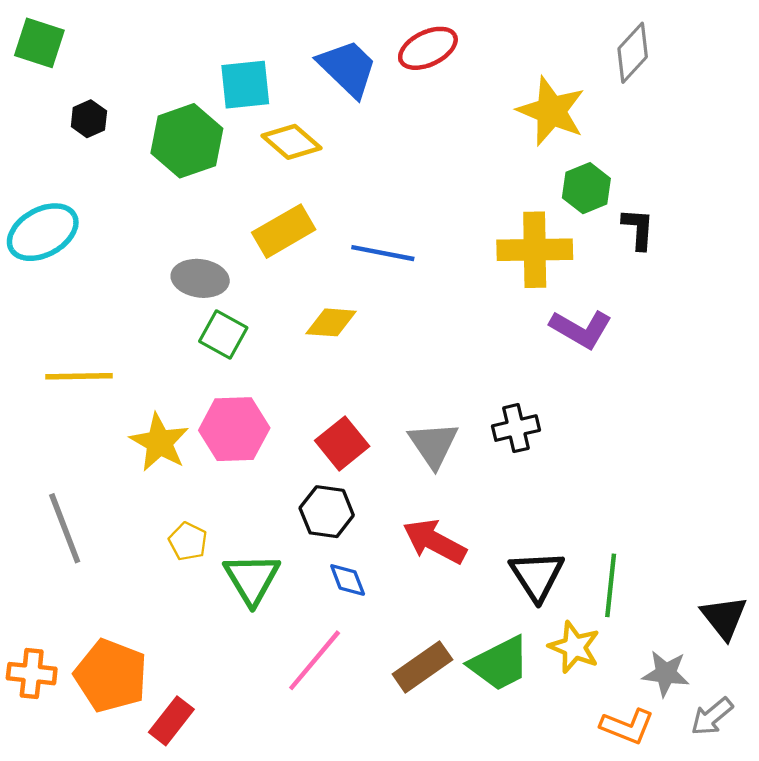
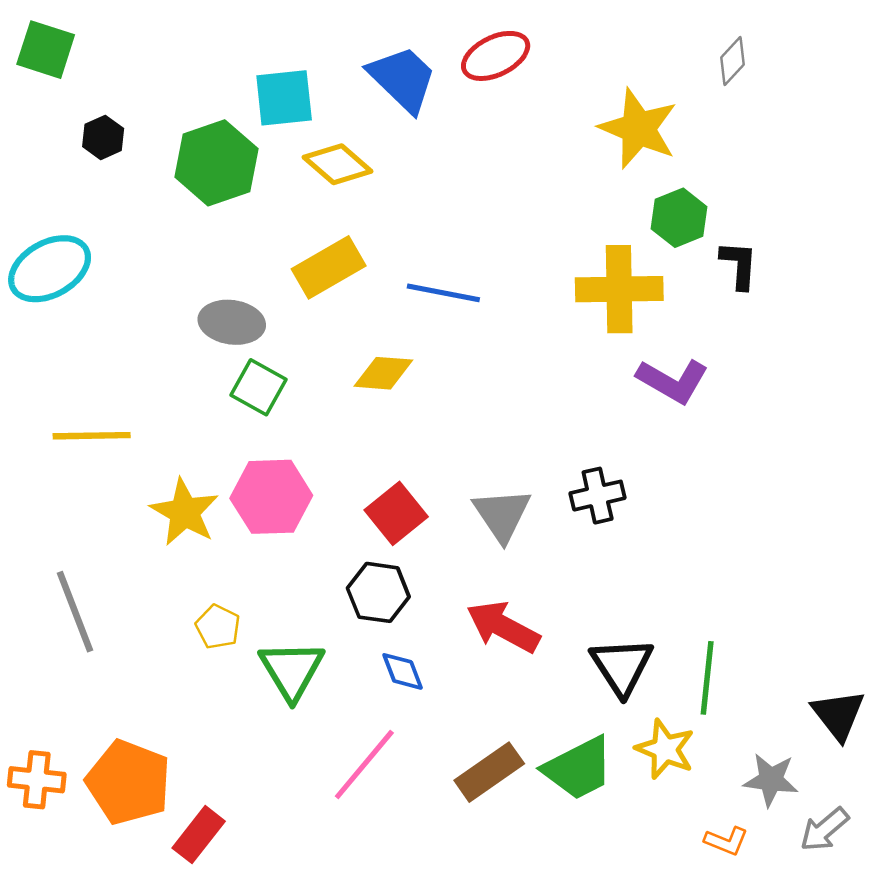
gray diamond: (633, 53) -> (733, 61), size x0.7
orange L-shape: (627, 726) -> (726, 841), size x0.7

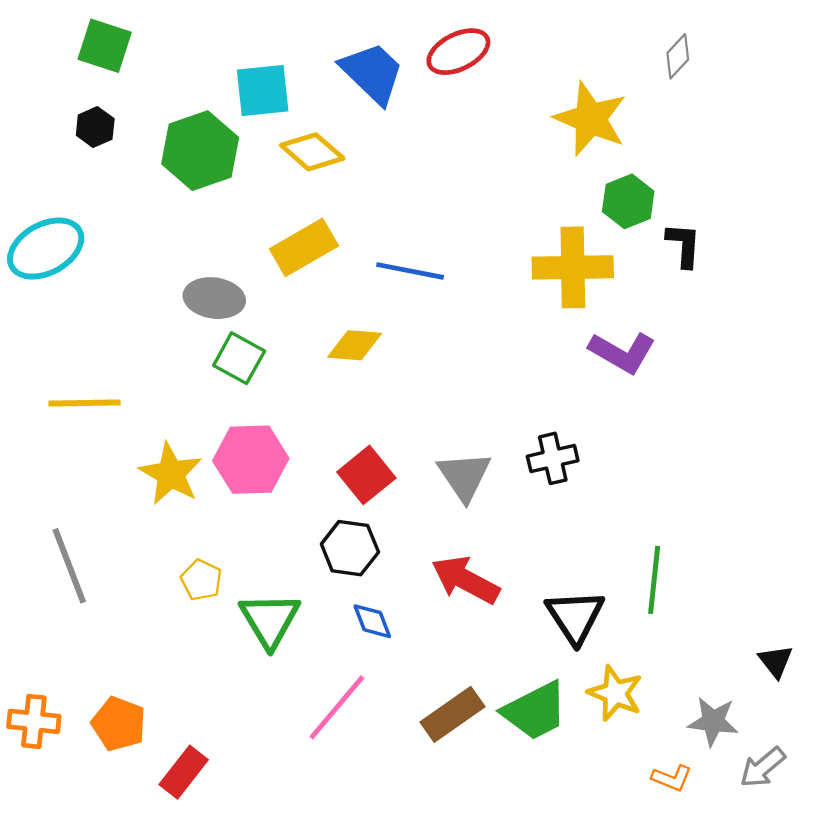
green square: (46, 50) -> (105, 46), moved
green line: (707, 678) -> (654, 580), moved
black triangle: (838, 715) -> (776, 661), size x0.7
orange pentagon: (129, 782) -> (119, 724), size x0.7

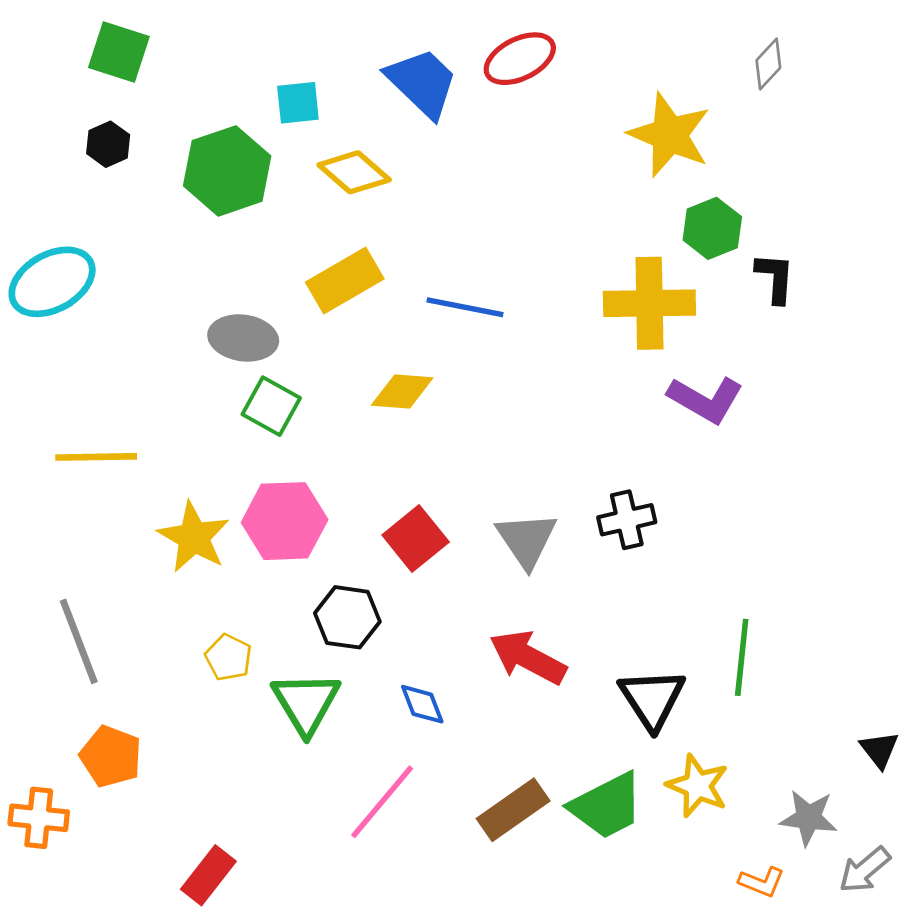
cyan square: (263, 91) -> (298, 103), size x0.7
black hexagon: (350, 548) -> (347, 617), moved
orange pentagon: (119, 724) -> (111, 756), moved

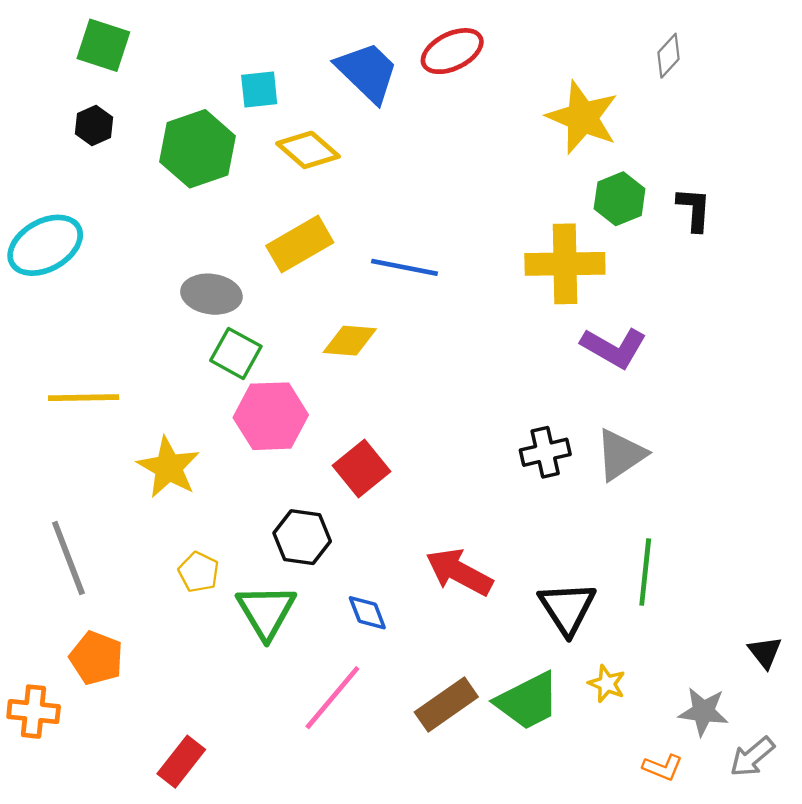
black L-shape: (775, 278) -> (694, 209), moved
pink hexagon: (285, 521) -> (271, 416), moved
gray triangle: (526, 540) -> (621, 455), moved, turned 30
yellow star: (698, 786) -> (607, 684), size x0.7

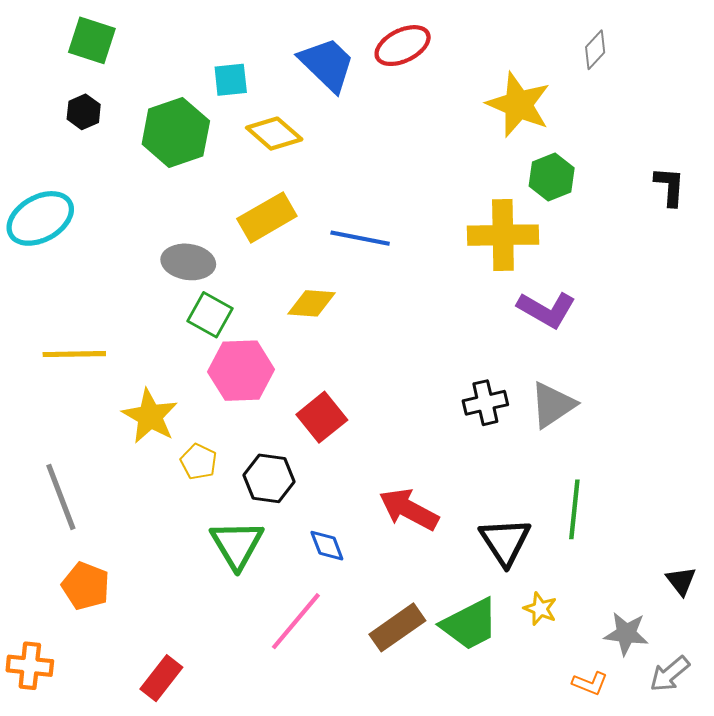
black L-shape: (694, 209) -> (670, 186), moved
yellow pentagon: (199, 572) -> (199, 462), moved
orange cross: (34, 712) -> (30, 666), moved

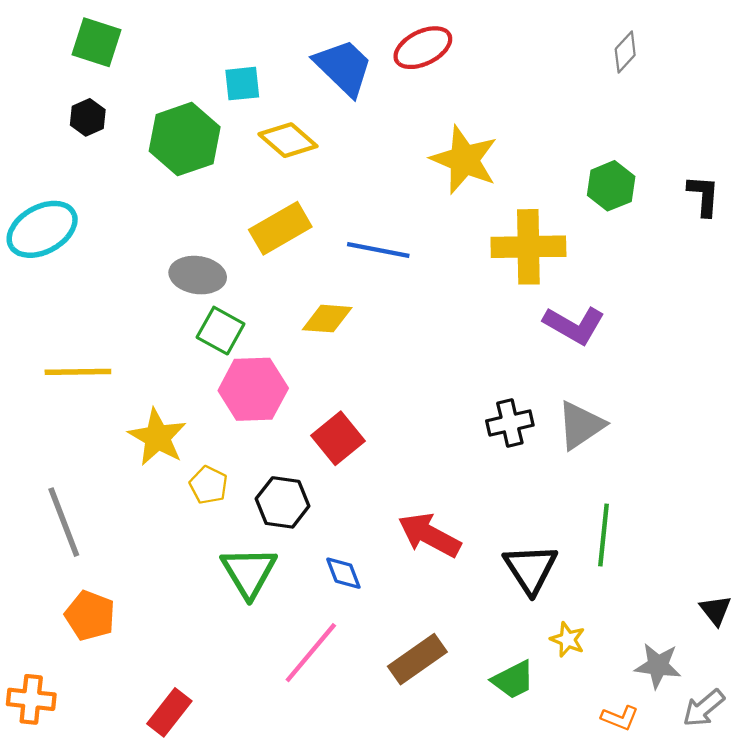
yellow star: (519, 105) -> (464, 160), moved
green hexagon: (552, 177) -> (611, 186), moved
green trapezoid: (470, 624) -> (513, 680), moved, size x0.7

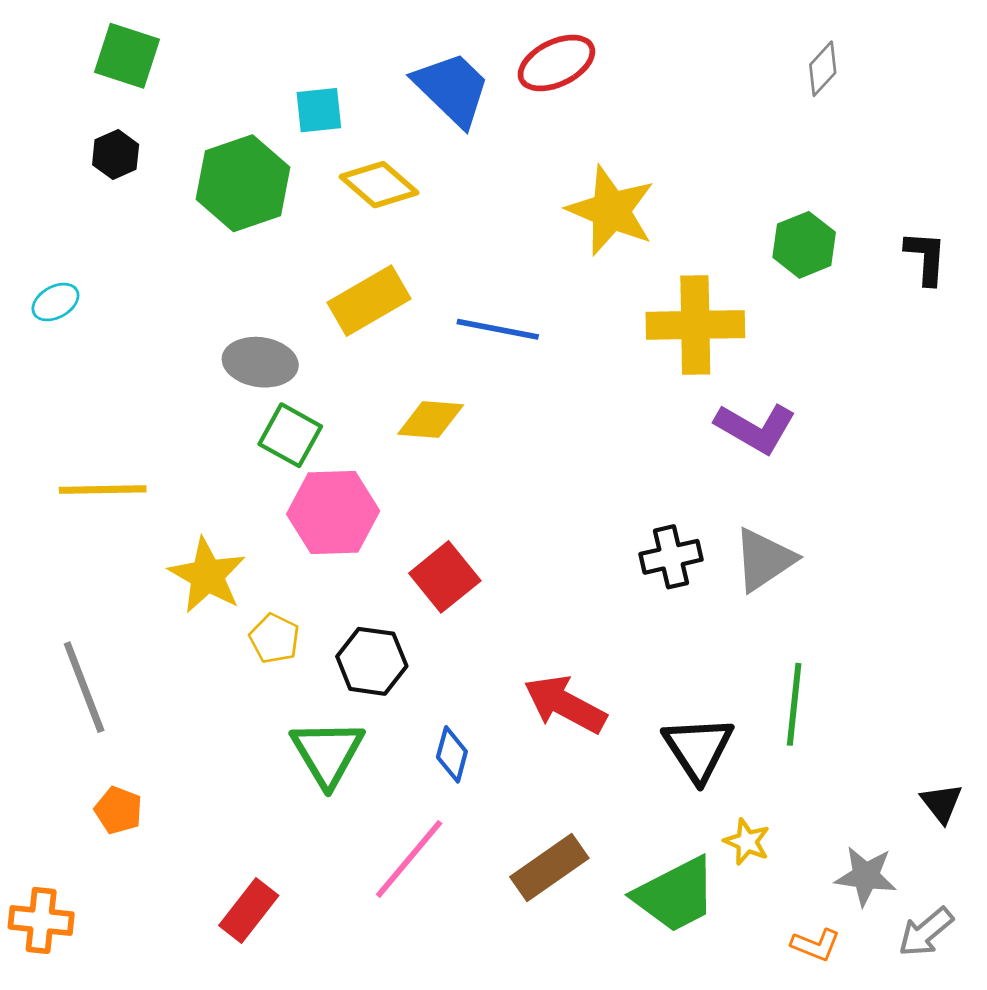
cyan ellipse: (42, 229) -> (55, 302), size x0.5
blue diamond: (343, 573) -> (452, 754), turned 36
orange pentagon: (90, 616) -> (118, 810), size x0.7
green trapezoid: (513, 680) -> (675, 895), size x1.5
red rectangle: (169, 712) -> (249, 910), moved

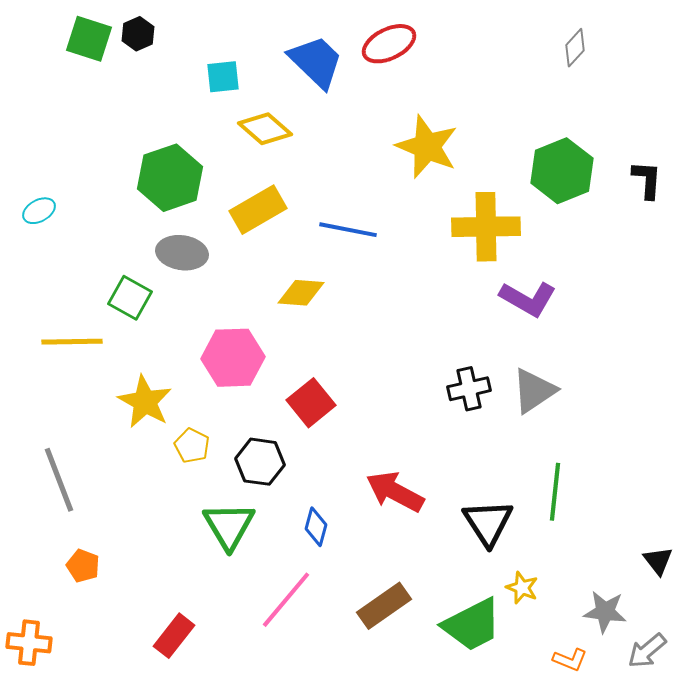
black hexagon: (116, 155) -> (138, 34), moved
green hexagon: (243, 183) -> (170, 178), moved
green hexagon: (804, 245) -> (562, 171), size x1.4
green square: (290, 435) -> (130, 298), moved

